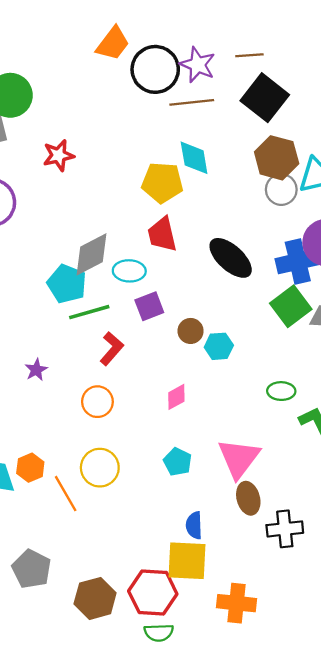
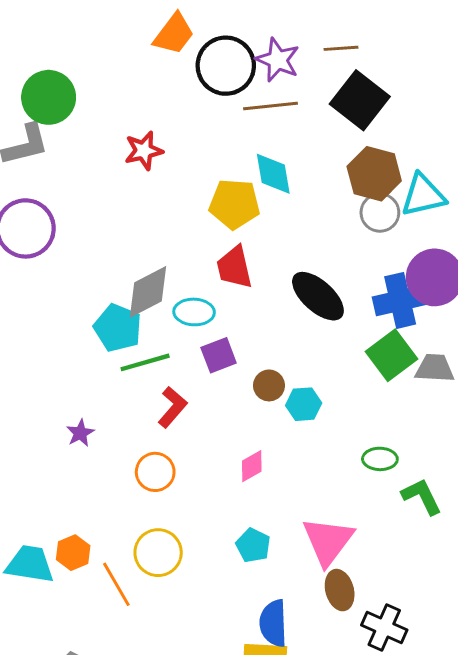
red star: (59, 155) -> (144, 151), moved
blue semicircle: (194, 525) -> (273, 623), size x1.4
black cross: (285, 529) -> (384, 628), turned 30

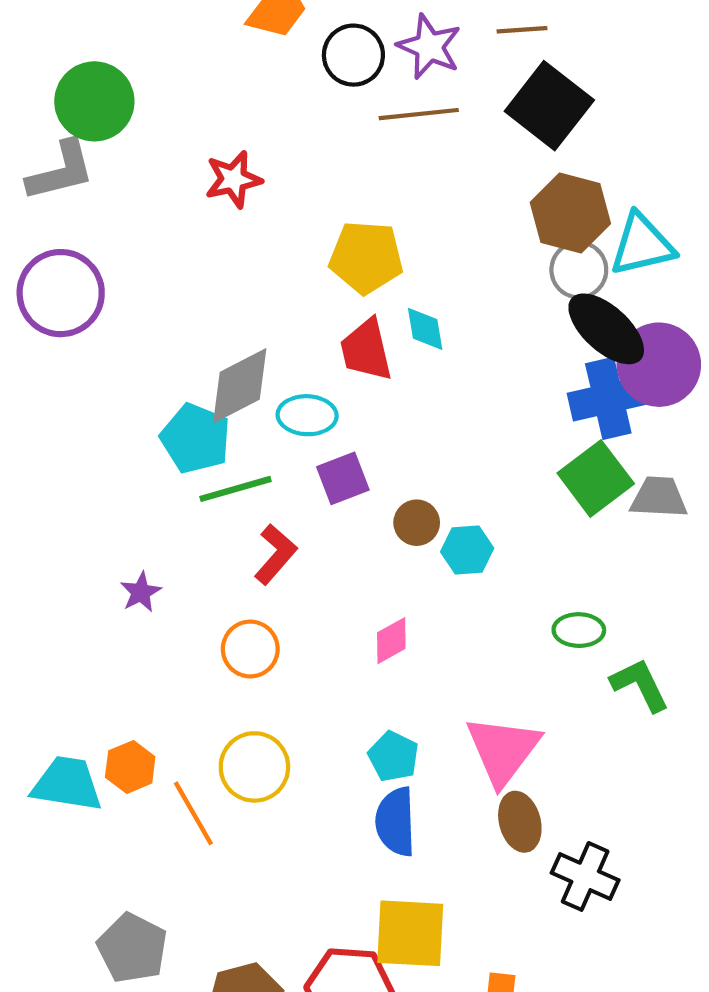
black circle: (226, 66) -> (353, 55), size x0.7
cyan diamond: (273, 174) -> (425, 329), moved, size x0.7
black ellipse: (318, 296) -> (606, 329), moved
blue semicircle: (273, 623) -> (396, 822), moved

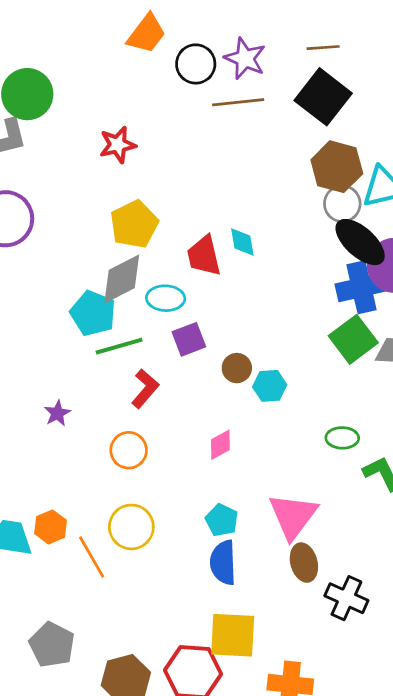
brown line: (522, 30) -> (323, 48), moved
yellow pentagon: (366, 257) -> (134, 224), moved, turned -30

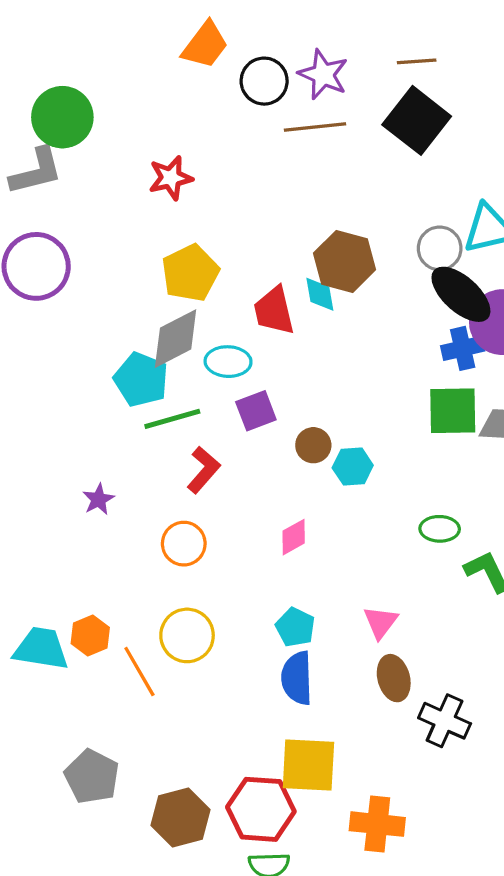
brown hexagon: (337, 167) -> (344, 261), moved
blue cross: (361, 287) -> (463, 348), size x0.7
green square: (353, 339) -> (453, 411), turned 36
pink triangle: (293, 516) -> (381, 622), size x0.6

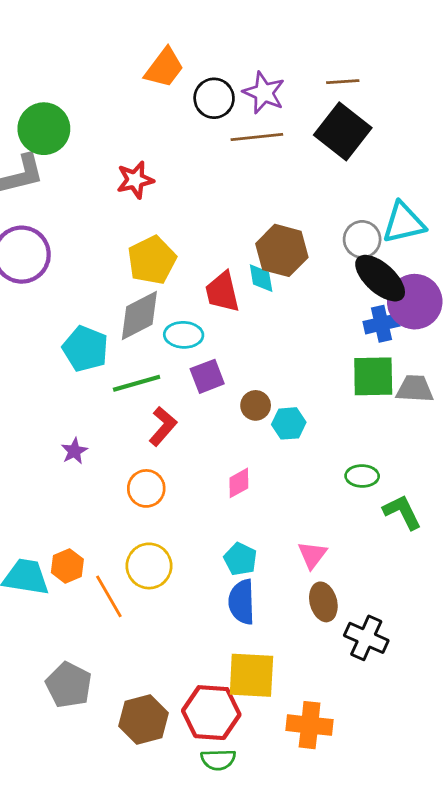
cyan pentagon: (141, 380) -> (85, 349), moved

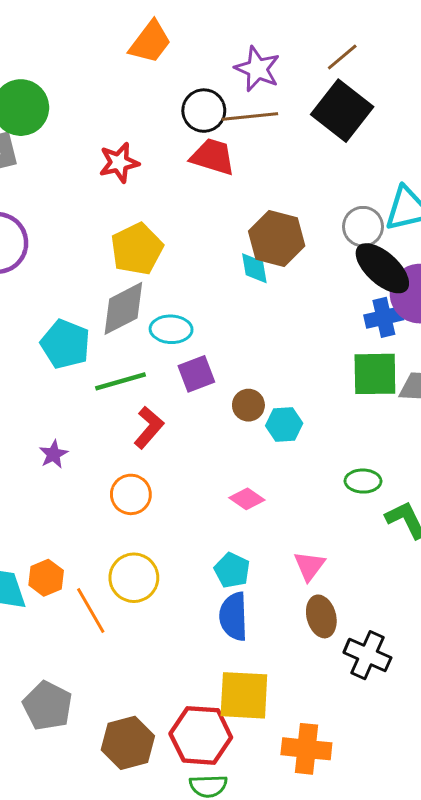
brown line: (343, 82) -> (342, 57), turned -36
black circle: (214, 98) -> (204, 111), moved
red trapezoid: (222, 292) -> (213, 157), moved, turned 120
pink diamond: (239, 483) -> (247, 499), moved, turned 64

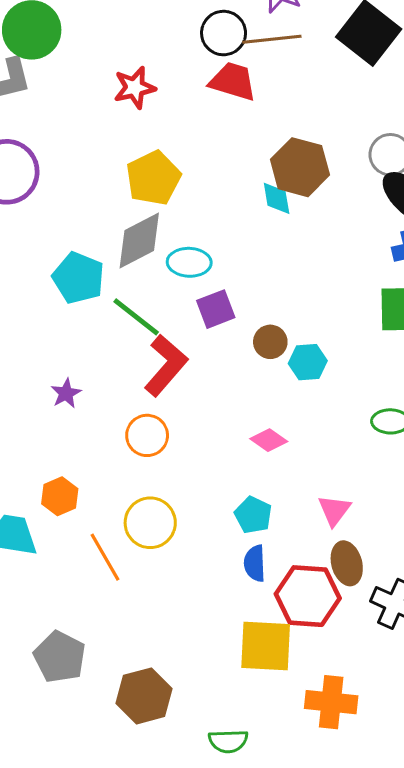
green line: (120, 381) -> (136, 317), turned 54
red L-shape: (149, 427) -> (166, 365), size x1.4
orange hexagon: (46, 578) -> (60, 496), moved
blue semicircle: (234, 616) -> (255, 563), size x0.7
red hexagon: (201, 735) -> (308, 596), moved

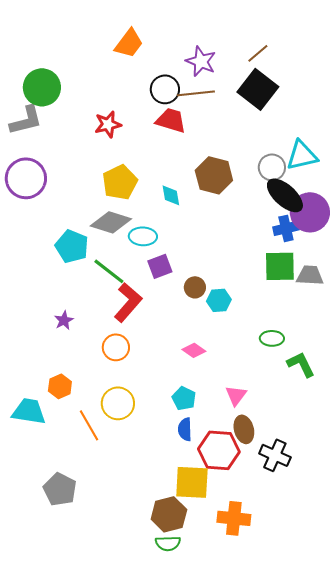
cyan diamond: (277, 198) -> (171, 195), moved
gray diamond: (139, 240) -> (111, 222), turned 45
brown hexagon: (144, 696) -> (169, 514), moved

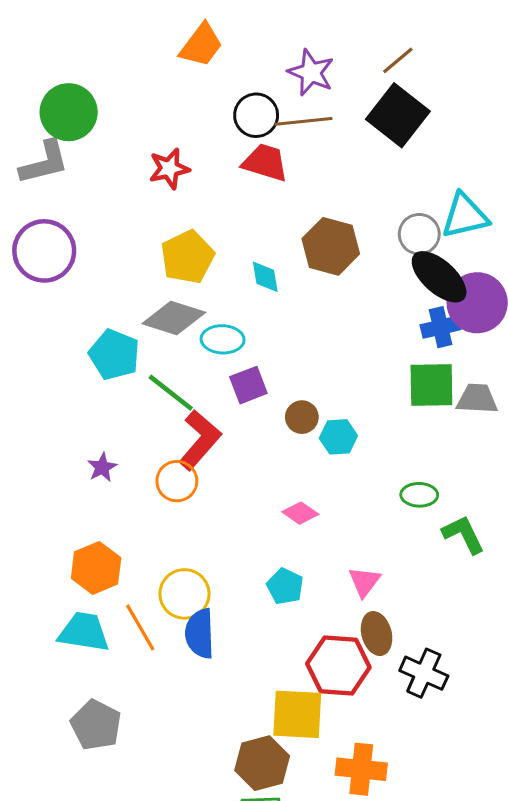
orange circle: (116, 347) -> (177, 481), moved
orange hexagon: (60, 386) -> (96, 568), size x1.4
cyan trapezoid: (29, 411) -> (84, 632), moved
blue semicircle: (185, 429) -> (200, 634), moved, size x1.4

